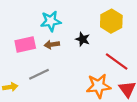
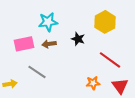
gray line: (39, 74) -> (37, 72), turned 60
orange star: (99, 86) -> (93, 83), size x0.6

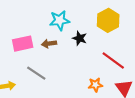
cyan star: (48, 22) -> (60, 20), moved

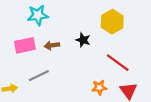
cyan star: (60, 20) -> (38, 15), moved
gray line: (36, 73) -> (39, 76), turned -60

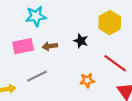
orange star: (99, 87) -> (87, 80), moved

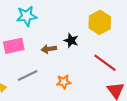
brown arrow: (50, 46) -> (49, 49), moved
orange star: (87, 80) -> (64, 82), moved

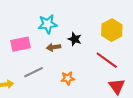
cyan star: (27, 16) -> (48, 24), moved
yellow hexagon: (100, 22) -> (112, 30), moved

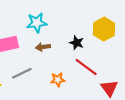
black star: (75, 39) -> (77, 43), moved
red line: (107, 60) -> (86, 67), moved

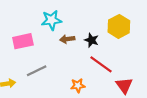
brown arrow: (43, 47) -> (67, 39), moved
orange star: (58, 80) -> (78, 85), moved

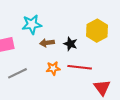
red line: (101, 64) -> (80, 67), turned -30
orange star: (78, 85) -> (53, 68), moved

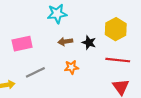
cyan star: (32, 24) -> (57, 14), moved
red line: (80, 67) -> (118, 60), moved

